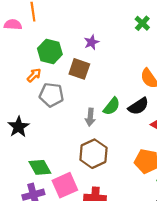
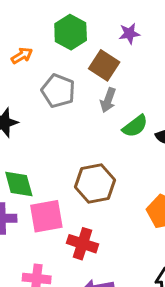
orange arrow: (34, 75) -> (22, 56), moved
gray arrow: (90, 117) -> (108, 100), moved

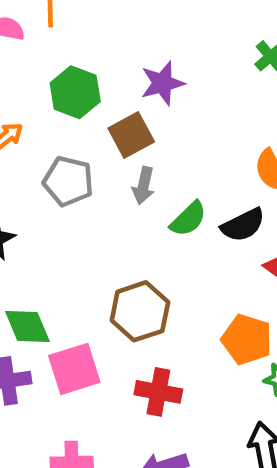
purple star: (129, 34) -> (162, 83), size x1.4
brown square: (104, 65) -> (131, 135), turned 36
red cross: (82, 244) -> (158, 392), moved

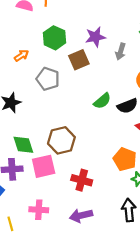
gray arrow: (143, 186) -> (121, 51), moved
brown hexagon: (140, 311) -> (61, 140), moved

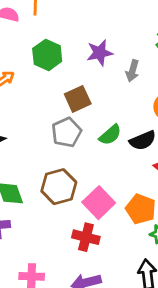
brown square: (79, 60) -> (78, 99), moved
gray pentagon: (48, 79) -> (66, 132), moved, turned 30
pink square: (44, 166) -> (99, 203), moved, turned -30

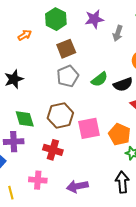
brown square: (78, 99) -> (66, 49), moved
pink square: (99, 203) -> (89, 128), turned 30
red cross: (86, 237) -> (53, 150), moved

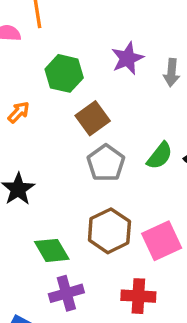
purple cross: (14, 142) -> (66, 293), moved
red cross: (53, 150) -> (138, 296), moved

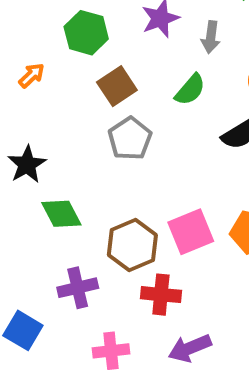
green semicircle: (160, 156) -> (190, 90), moved
brown hexagon: (109, 231) -> (132, 245), moved
green diamond: (52, 250) -> (61, 214), moved

